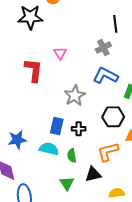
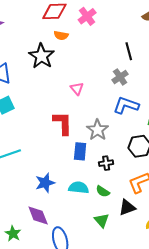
black star: (30, 17) -> (41, 56), turned -30
red L-shape: (34, 70) -> (63, 123), moved
blue rectangle: (57, 126) -> (80, 151), moved
green semicircle: (72, 156) -> (103, 191), turned -40

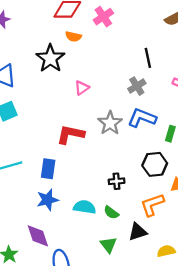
pink triangle: (77, 89) -> (82, 88), moved, turned 32
red L-shape: (63, 123) -> (70, 134), turned -80
gray star: (98, 130) -> (110, 123), moved
blue rectangle: (80, 151) -> (48, 169), moved

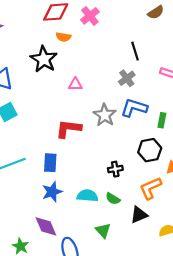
pink triangle: (82, 88) -> (75, 84), turned 40
green triangle: (108, 245) -> (103, 230), moved

